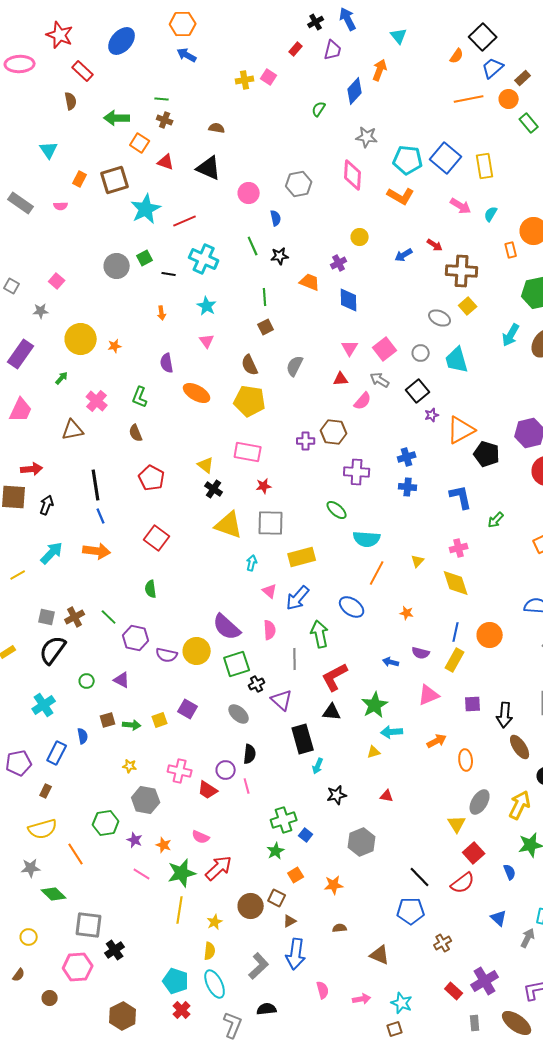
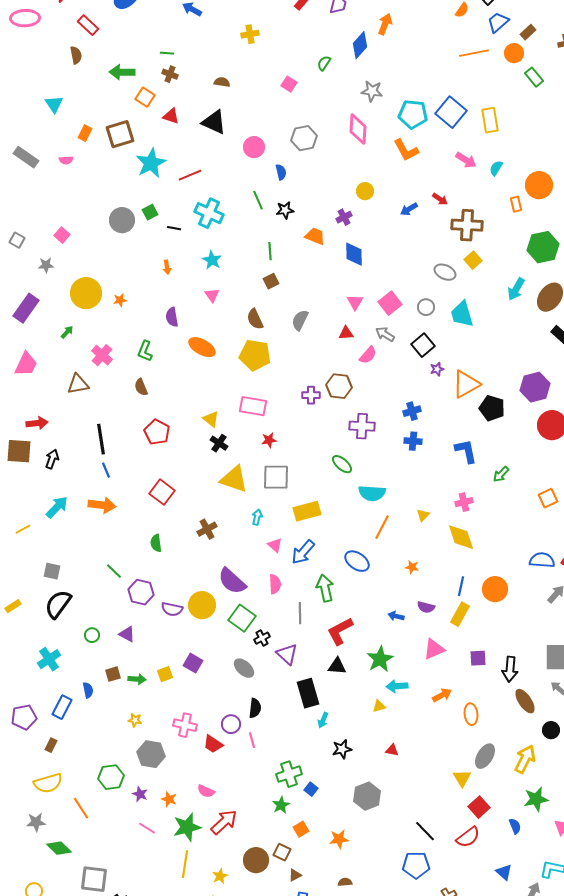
pink square: (269, 77) -> (289, 84), moved
orange L-shape: (401, 196) -> (406, 150), turned 32
brown cross: (75, 617) -> (207, 529), moved
green square: (237, 664) -> (242, 618), turned -36

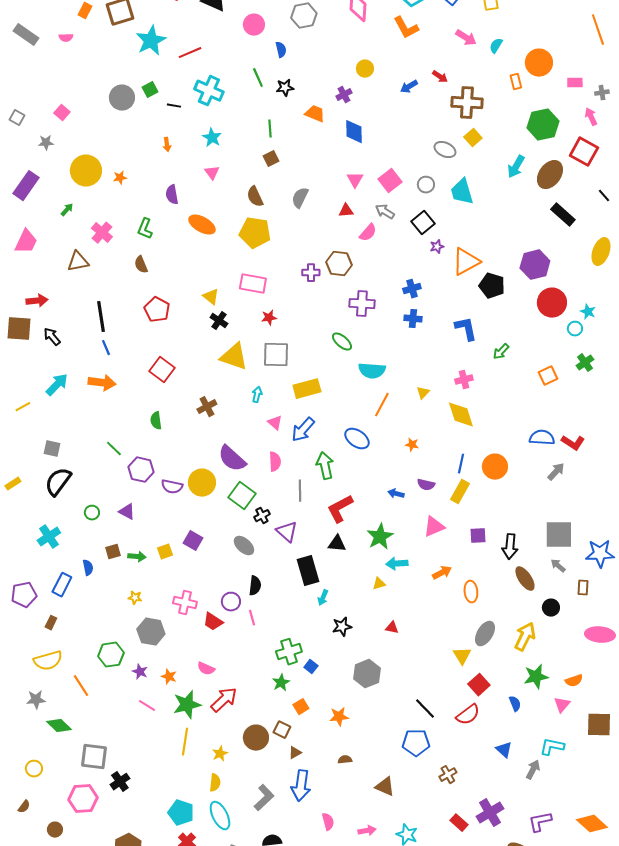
black arrow: (52, 459) -> (52, 337), turned -60

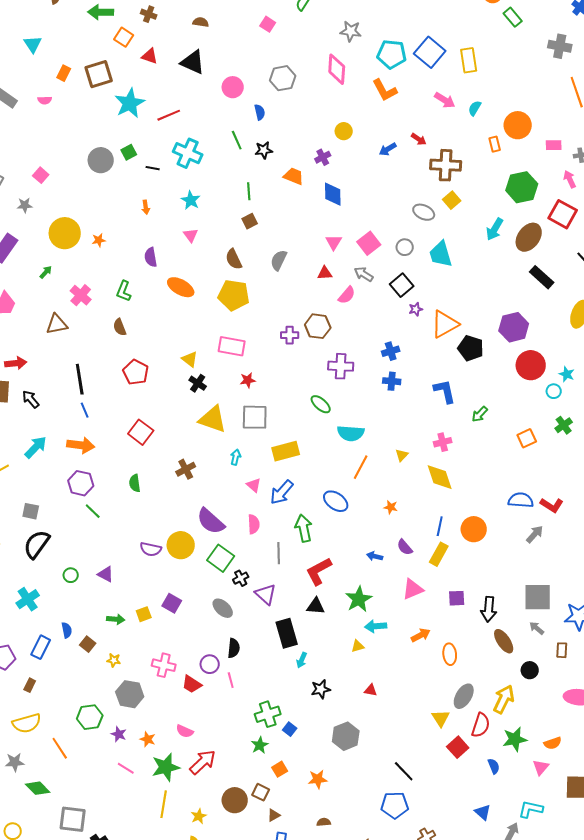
purple hexagon: (141, 470) -> (81, 483), moved
purple semicircle: (426, 485) -> (405, 547), turned 36
brown square: (113, 552) -> (88, 644), moved, turned -35
red semicircle: (468, 715) -> (481, 725), moved, turned -35

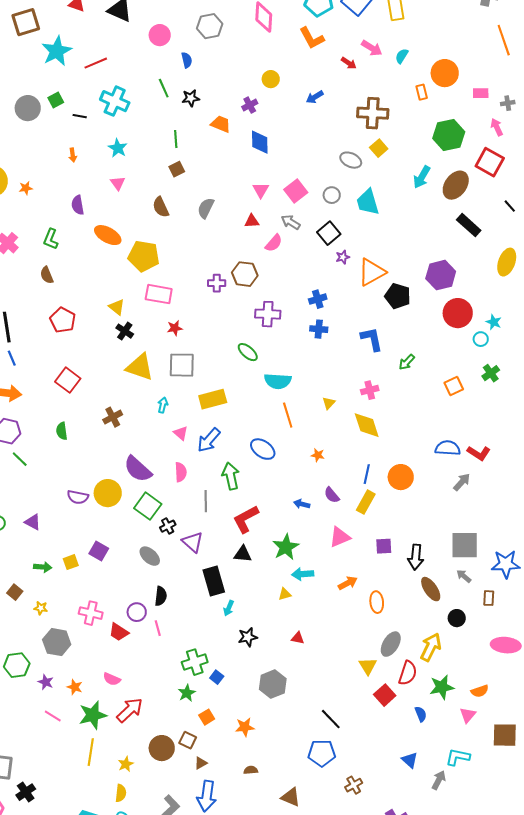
red arrow: (419, 139) -> (349, 63), moved
yellow pentagon: (234, 295) -> (144, 256), moved
orange line: (361, 467) -> (288, 415), turned -45

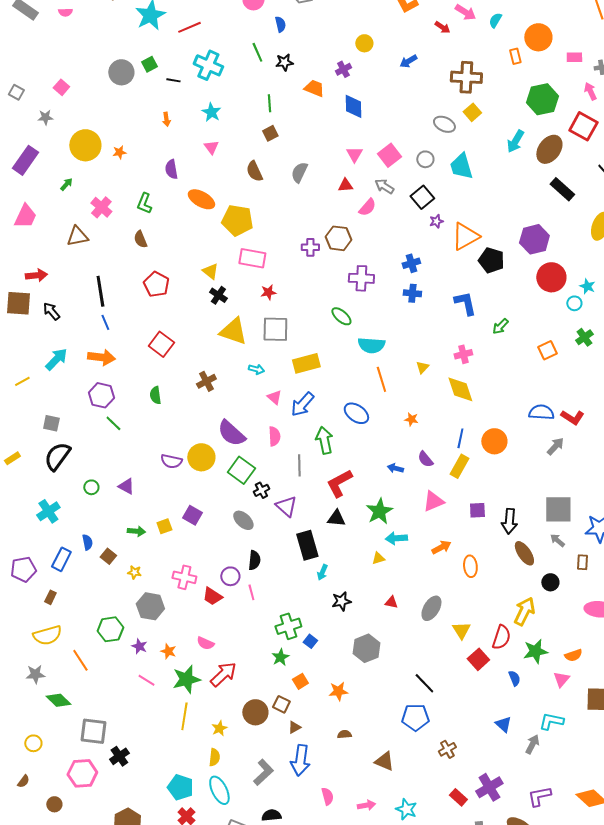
cyan arrow: (163, 405) -> (256, 369), turned 91
gray ellipse: (391, 644) -> (431, 608), moved

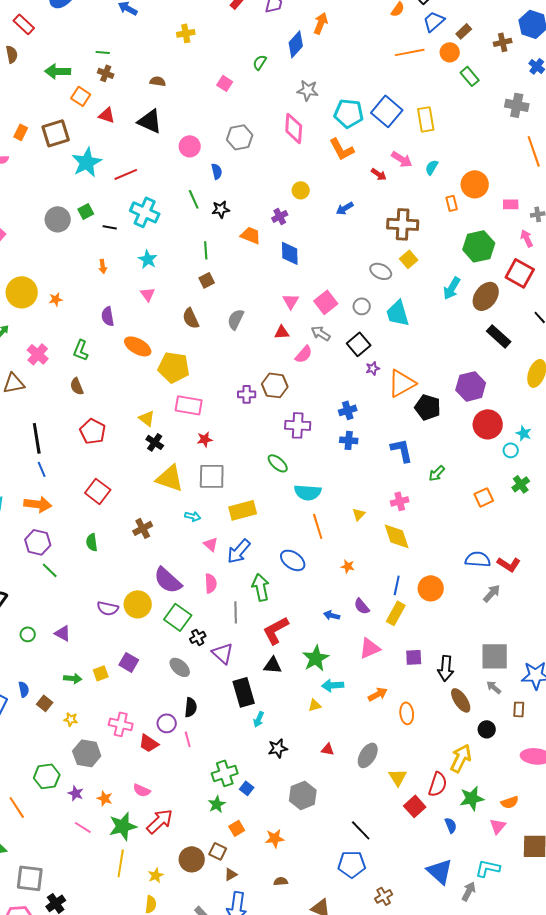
blue triangle: (503, 724) -> (440, 871), size x1.6

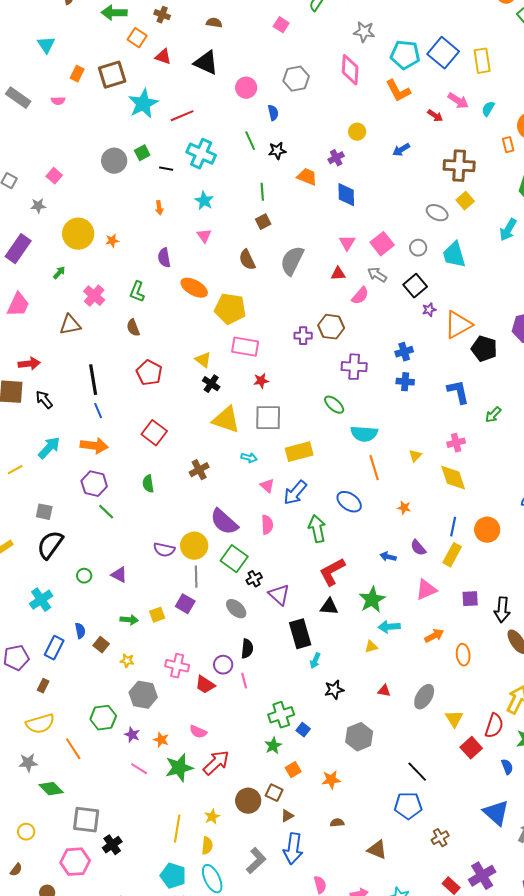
gray semicircle: (236, 319) -> (292, 261), size x1.4
gray line: (236, 612) -> (196, 577), moved
yellow line: (121, 863) -> (177, 829), moved

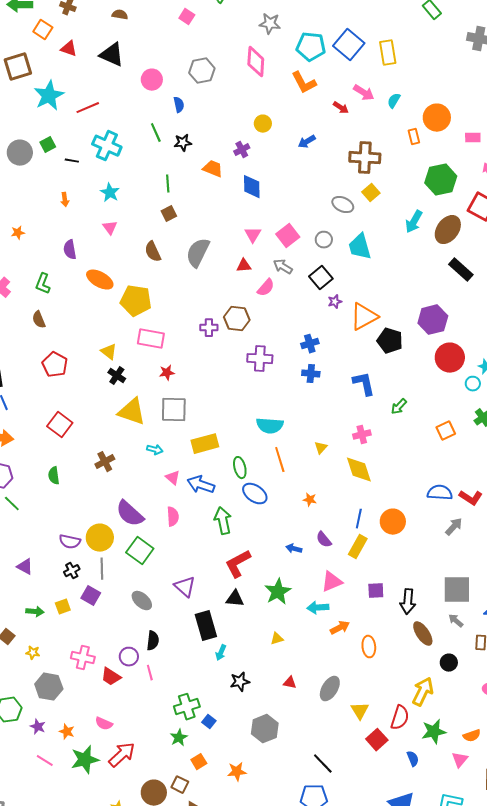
green ellipse: (334, 405) -> (240, 468), moved, turned 35
blue arrow: (295, 493) -> (201, 485), turned 68
black cross: (254, 579) -> (72, 571), moved
cyan arrow: (389, 627) -> (318, 608), moved

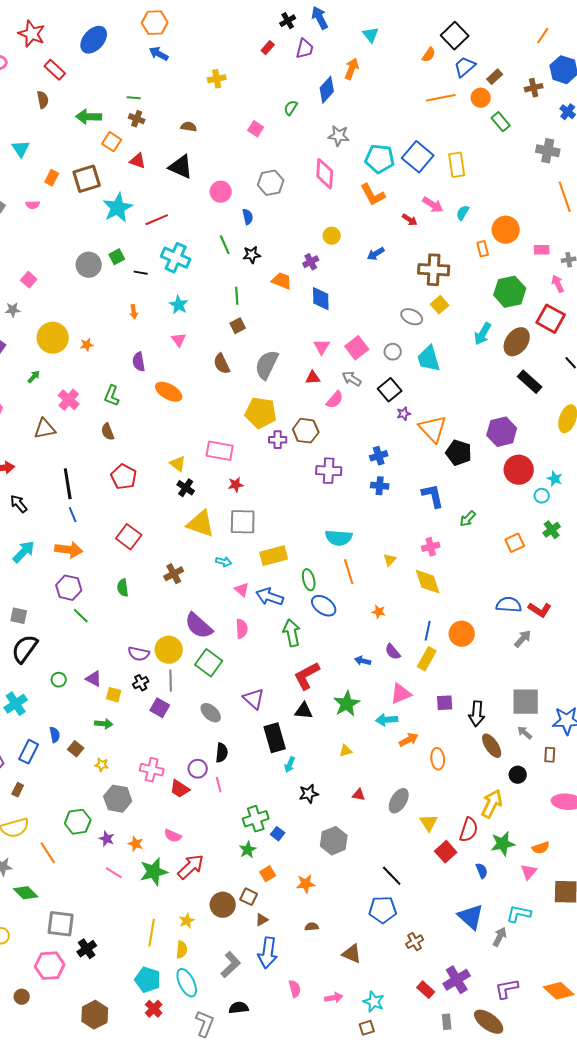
yellow pentagon: (136, 301) -> (261, 413), moved
orange triangle: (364, 317) -> (433, 429), turned -44
yellow square: (63, 607) -> (114, 695), moved, turned 35

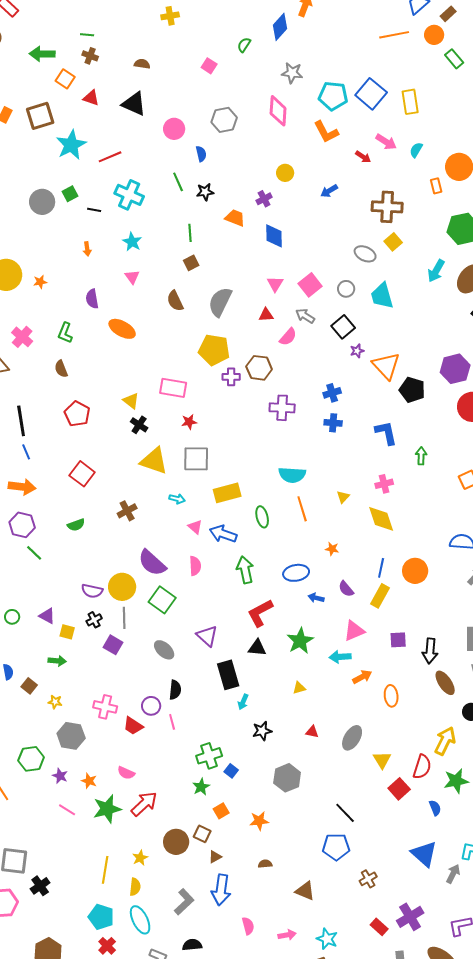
green arrow: (468, 519) -> (421, 456), turned 138
green semicircle: (123, 588) -> (76, 525), turned -102
blue ellipse: (324, 606) -> (296, 573), moved, turned -45

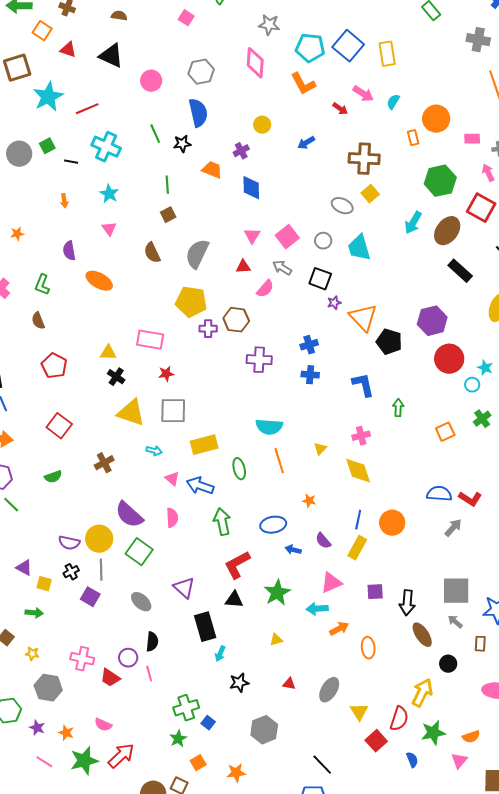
blue semicircle: (201, 154) -> (198, 113), moved, size x1.8
black square: (343, 327) -> (320, 279), turned -30
yellow triangle: (131, 401) -> (108, 353), turned -36

